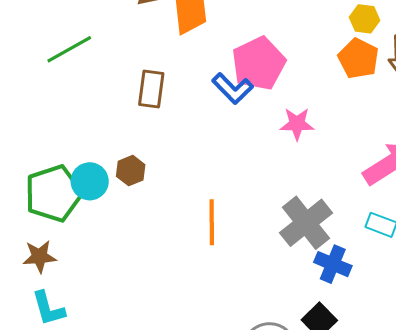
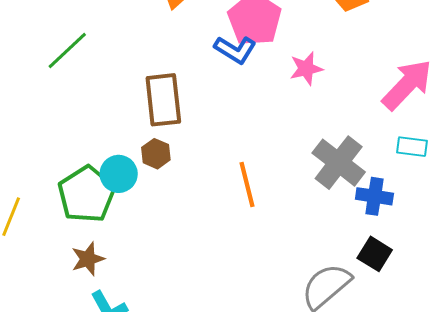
brown rectangle: (151, 89) -> (163, 100), moved, size x1.4

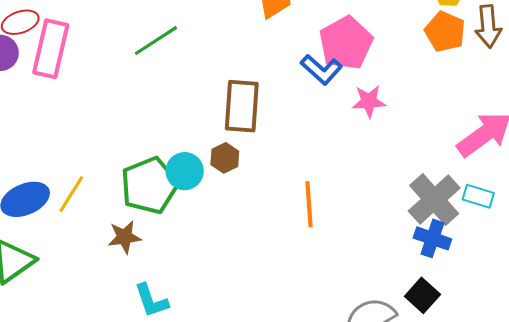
pink star: (306, 69) -> (369, 101), moved
gray cross: (339, 163) -> (434, 199), moved
brown star: (88, 259) -> (124, 237), moved

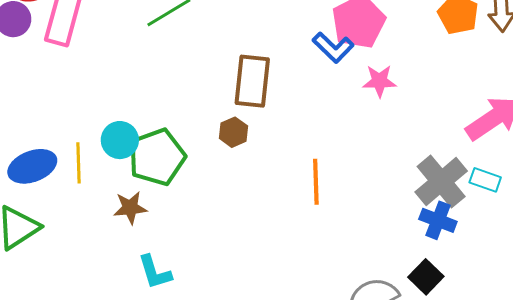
cyan circle: (185, 171) -> (120, 140), moved
yellow line: (71, 194) -> (79, 163), turned -36

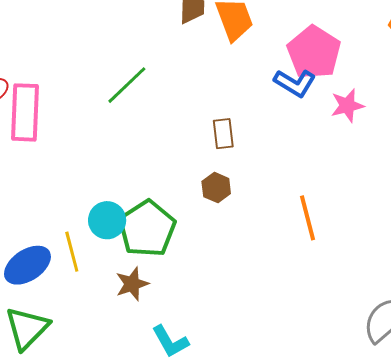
brown rectangle: (252, 81) -> (223, 134), size x0.6

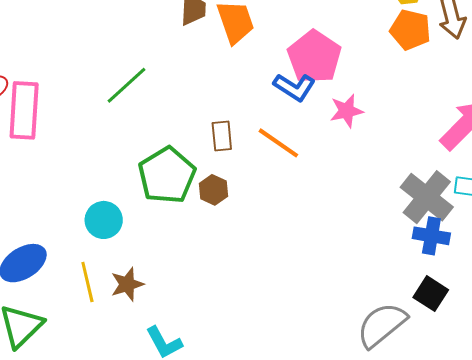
orange line: (307, 218) -> (278, 143), moved, turned -42
green pentagon: (147, 229) -> (167, 175), moved
yellow line: (72, 252) -> (87, 282), moved

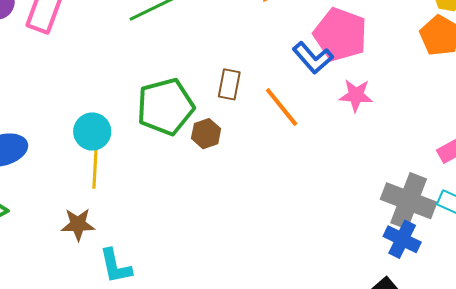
pink pentagon: (314, 57) -> (340, 34), turned -30
gray cross: (427, 197) -> (409, 201), turned -34
yellow line: (87, 282) -> (95, 168), moved
brown star: (127, 284) -> (78, 224), moved

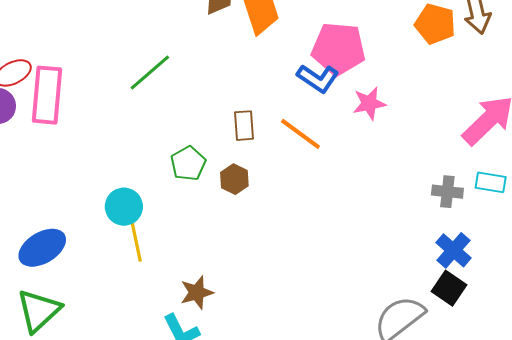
green pentagon: (165, 107) -> (188, 164), size x0.6
gray cross: (409, 201) -> (447, 192), size x0.6
brown star: (78, 224) -> (197, 292), moved
blue cross: (402, 239) -> (454, 250), moved, turned 30

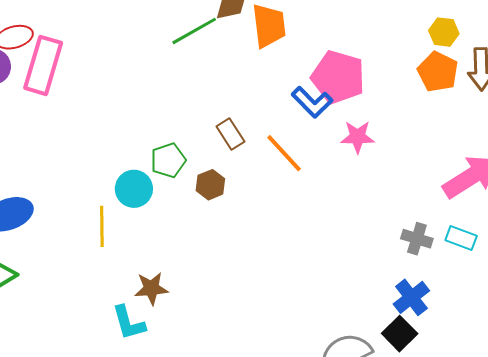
green line: (150, 73) -> (194, 31), moved
brown rectangle: (244, 126) -> (230, 134), turned -40
cyan circle: (124, 207) -> (134, 189), moved

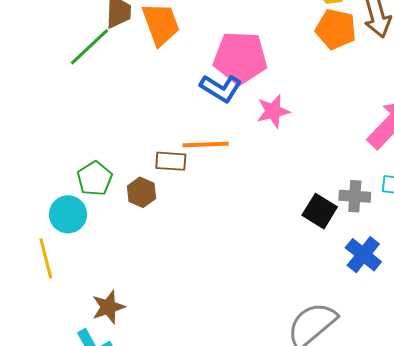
brown rectangle: (230, 134) -> (171, 161), moved, turned -40
orange line: (284, 153) -> (206, 144), turned -36
black square: (400, 334) -> (320, 211), moved

